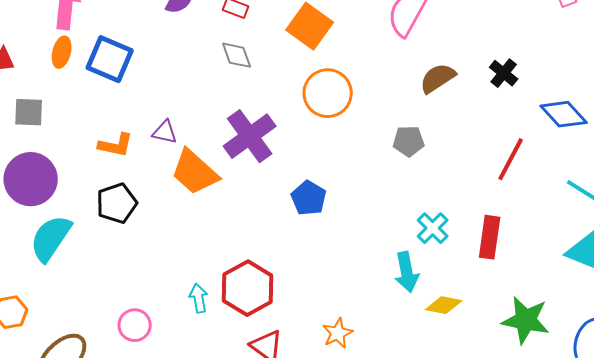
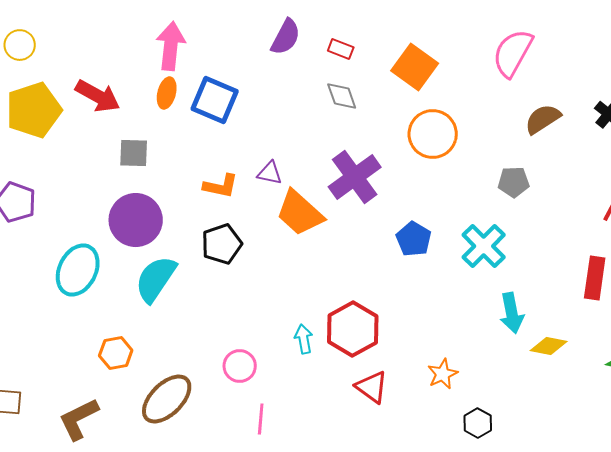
cyan cross: (433, 228) -> (484, 246), moved, size x1.4

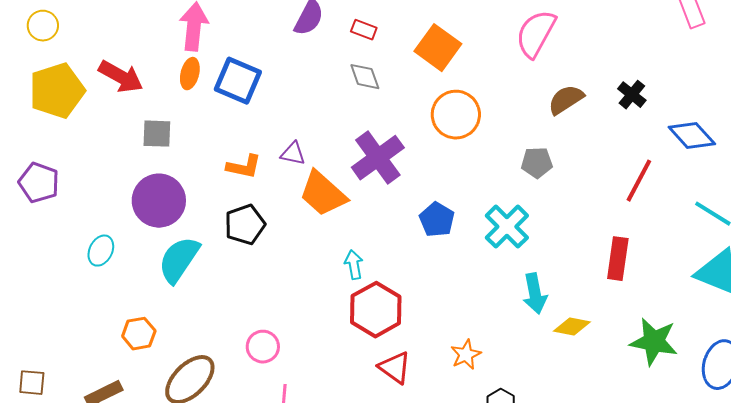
cyan ellipse: (78, 270) -> (101, 251), size x0.6
cyan arrow: (304, 339) -> (354, 265), moved

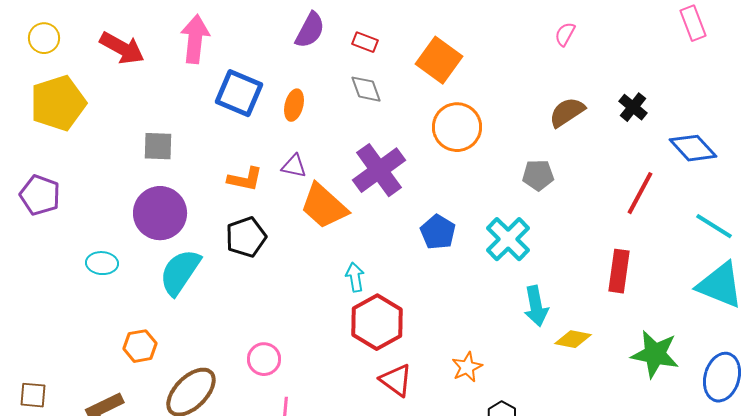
pink semicircle: (536, 34) -> (565, 34), moved, size x0.5
orange ellipse: (190, 74) -> (294, 105), moved
red arrow: (121, 77) -> (122, 48), moved
cyan ellipse: (101, 251) -> (102, 263), turned 68

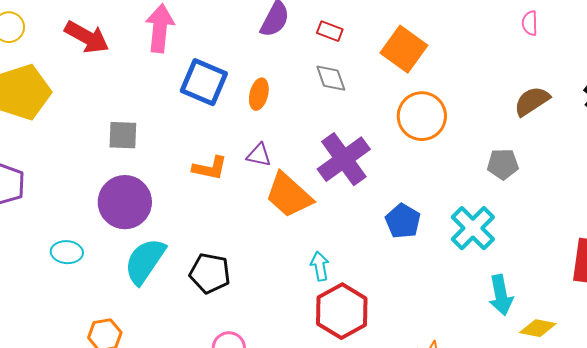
pink semicircle: (565, 34) -> (530, 23), turned -30
black pentagon: (246, 237) -> (210, 273), moved, turned 30

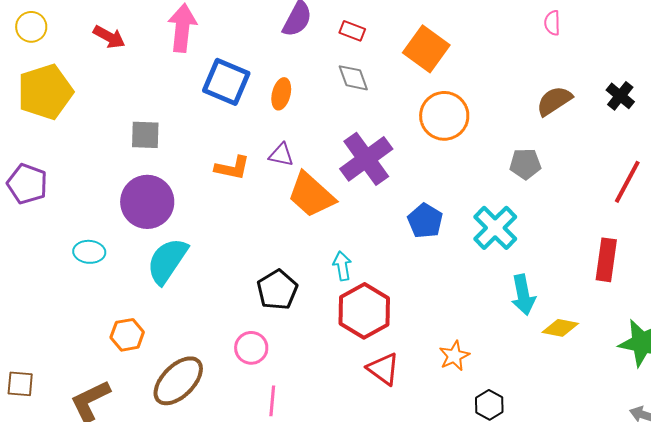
red arrow: (87, 37) -> (109, 37), size x0.7
black pentagon: (210, 273) -> (277, 290), moved, turned 30

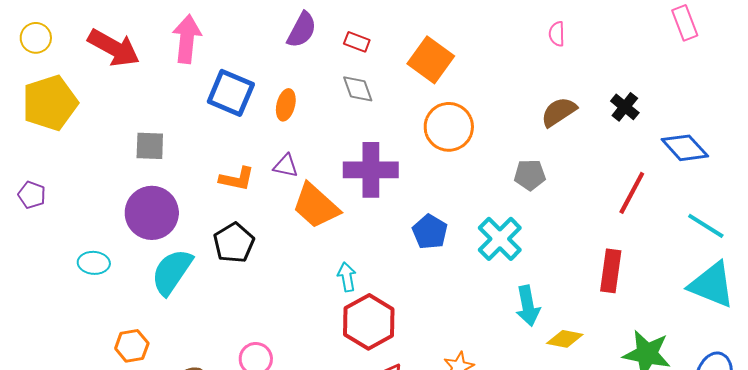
red arrow: (109, 37) -> (114, 48), size x1.6
purple cross: (366, 159) -> (371, 170), turned 36
purple pentagon: (27, 184) -> (32, 195), size x0.7
black pentagon: (277, 290) -> (234, 243), moved

